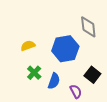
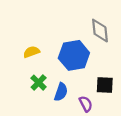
black square: (92, 75) -> (105, 85), turned -35

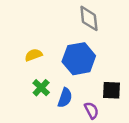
gray diamond: (100, 31) -> (89, 18), moved

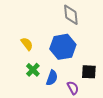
yellow semicircle: (34, 55) -> (27, 44), turned 72

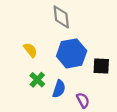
gray diamond: (71, 15) -> (61, 17), moved
black square: (89, 72) -> (101, 66), moved

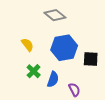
gray diamond: (61, 17) -> (55, 15), turned -45

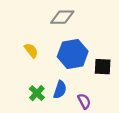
gray diamond: (55, 15) -> (62, 17), turned -40
green cross: (34, 71) -> (37, 93), moved

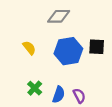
black square: (103, 67) -> (97, 47), moved
blue semicircle: (60, 90) -> (59, 95), moved

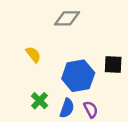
black square: (97, 47) -> (113, 64), moved
blue hexagon: (68, 51) -> (78, 76), moved

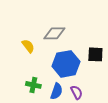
gray diamond: (67, 18) -> (54, 33), moved
green cross: (40, 101) -> (33, 85), turned -32

